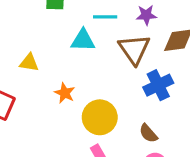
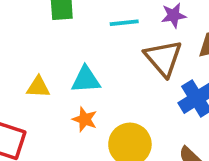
cyan triangle: (83, 40) -> (86, 80), moved

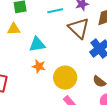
yellow triangle: (38, 87) -> (14, 29), moved

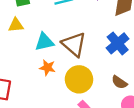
brown triangle: (79, 28) -> (74, 44), moved

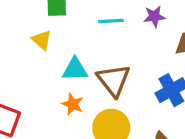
yellow triangle: (16, 25) -> (42, 40), turned 35

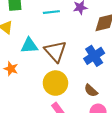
orange star: (73, 104) -> (11, 69), moved

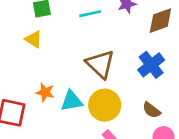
cyan triangle: (29, 46) -> (72, 101), moved

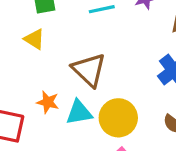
brown triangle: (100, 64) -> (89, 70), moved

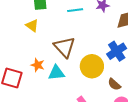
yellow circle: (118, 118) -> (92, 66), moved

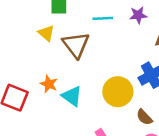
brown triangle: (65, 47) -> (76, 45), moved
cyan triangle: (56, 73) -> (72, 96), turned 36

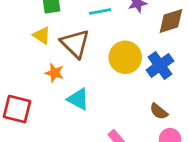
orange star: (49, 84) -> (54, 73), moved
yellow circle: (118, 92) -> (125, 57), moved

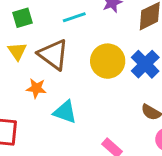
yellow triangle: (42, 35) -> (17, 51), turned 30

